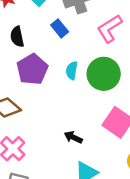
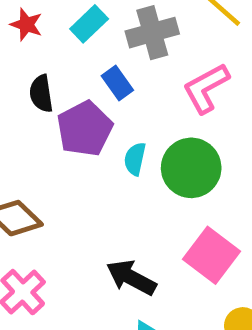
purple pentagon: (32, 69) -> (85, 129), moved
black arrow: (73, 137) -> (131, 278), size x1.5

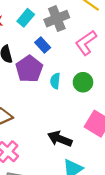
green circle: (191, 168) -> (83, 82), size x0.7

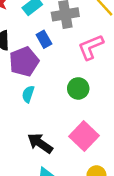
cyan semicircle: (55, 81) -> (28, 94), moved

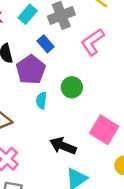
green circle: (78, 88) -> (72, 87), moved

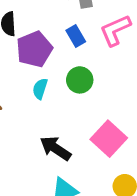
blue rectangle: (46, 44) -> (76, 36), moved

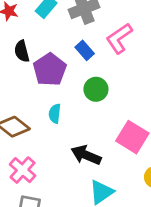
cyan semicircle: (40, 89) -> (55, 114), moved

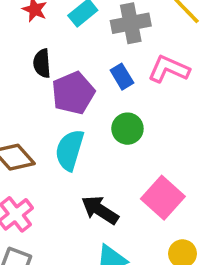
pink L-shape: (119, 38) -> (169, 69), turned 48
cyan semicircle: (55, 114) -> (70, 150), size x1.6

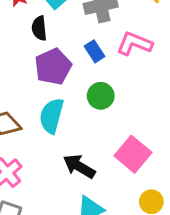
black semicircle: (42, 63) -> (39, 28), moved

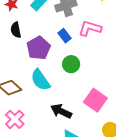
black semicircle: (39, 28) -> (16, 30), moved
cyan semicircle: (52, 116) -> (40, 80), turned -45

